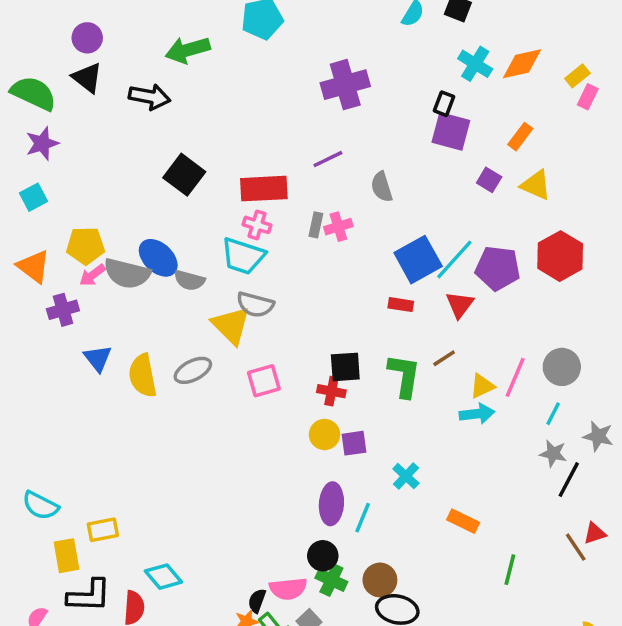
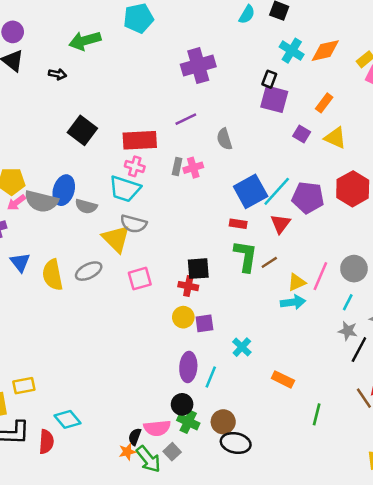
black arrow: (150, 97) -> (57, 74), size x0.6
blue ellipse: (158, 258) -> (64, 190), turned 64
green L-shape: (404, 376) -> (246, 256), moved

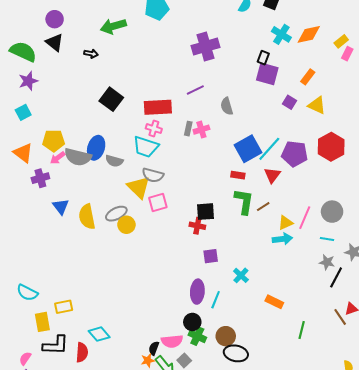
pink square: (140, 279) -> (158, 202), moved
cyan line: (348, 302) -> (327, 239), turned 72
yellow circle: (183, 317) -> (126, 225), moved

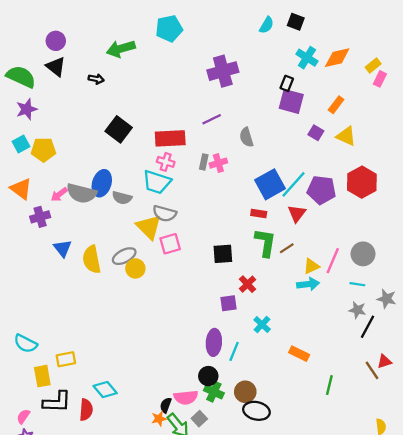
yellow pentagon: (54, 141) -> (43, 150), moved
red cross: (197, 226) -> (248, 284), moved, turned 35

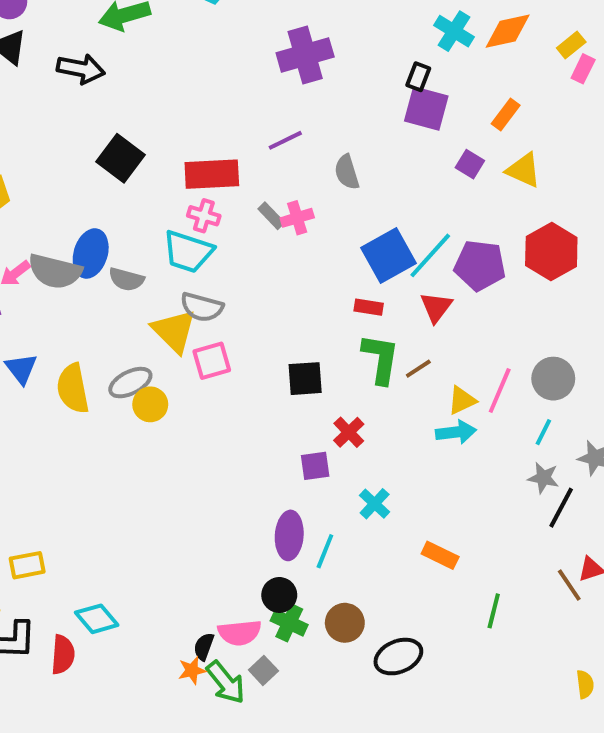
black arrow: (96, 79) -> (81, 69), size x1.6
gray rectangle: (204, 162) -> (271, 216), turned -56
cyan line: (357, 284) -> (543, 432), turned -72
black ellipse: (256, 411) -> (398, 657), moved, turned -35

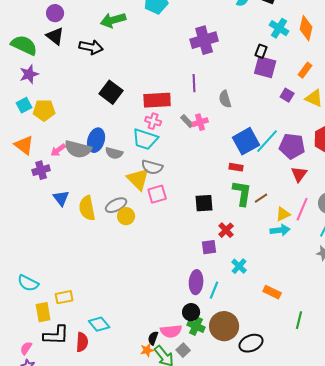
orange diamond: (508, 31) -> (306, 28), turned -65
purple line: (285, 140) -> (194, 83), turned -66
red triangle: (436, 307) -> (299, 174), moved
brown circle: (345, 623) -> (224, 326), size x1.5

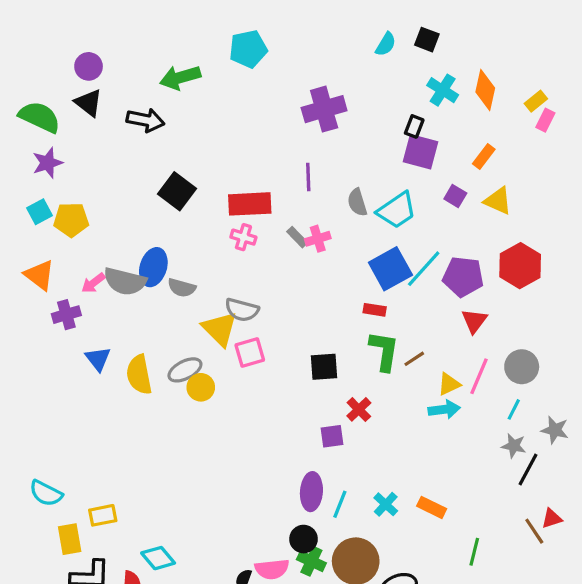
cyan trapezoid: (145, 139) -> (397, 210), moved, turned -52
cyan cross: (239, 266) -> (386, 504), moved

